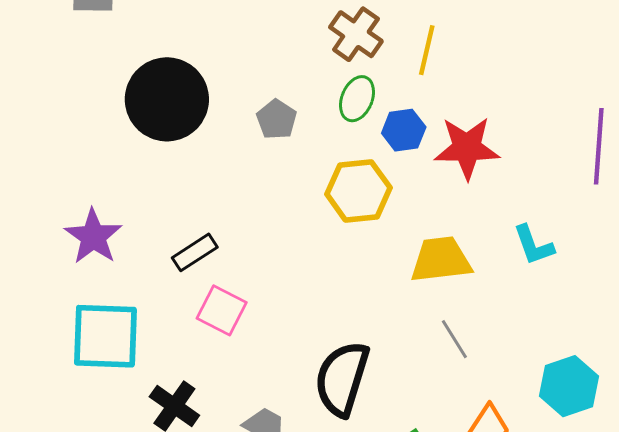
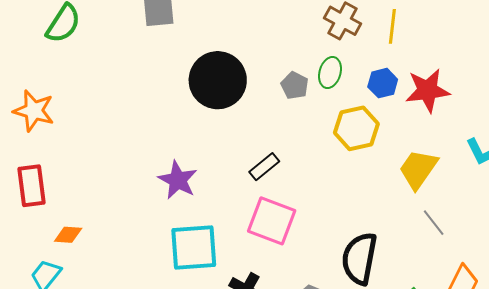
green ellipse: (357, 99) -> (330, 72), moved
black rectangle: (195, 252) -> (264, 167), moved
yellow trapezoid: (441, 260) -> (418, 169), turned -42
pink square: (222, 310) -> (272, 221), size x1.4

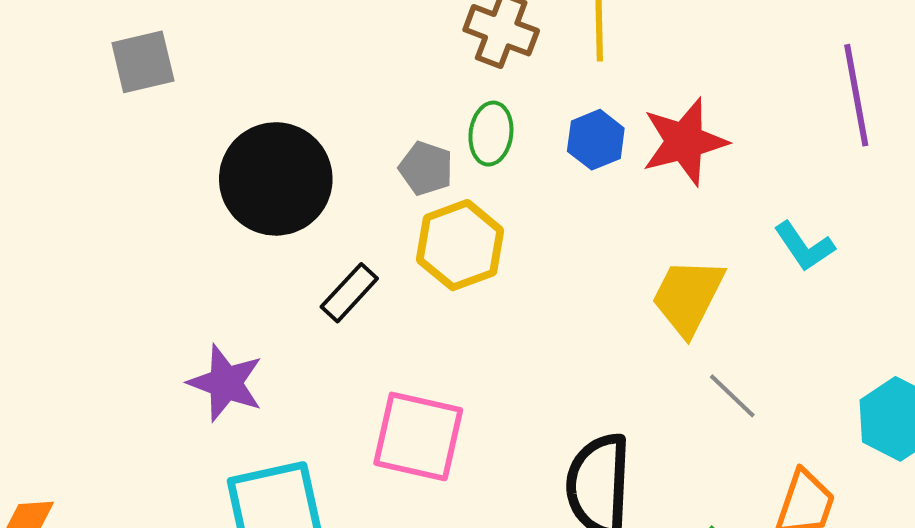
yellow hexagon: (356, 128) -> (460, 245), moved
black rectangle: (264, 167) -> (349, 293), moved

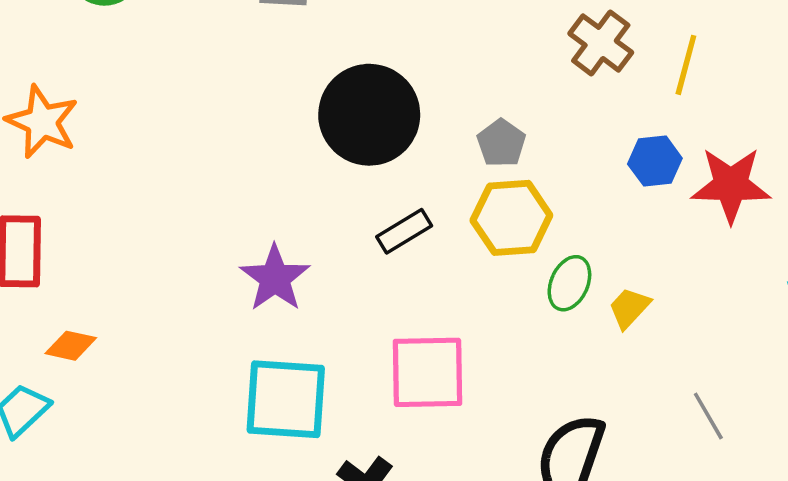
green ellipse: (491, 134) -> (569, 283), moved
yellow trapezoid: (688, 297) -> (629, 308), moved, size x0.6
pink square: (418, 436) -> (428, 372), turned -30

